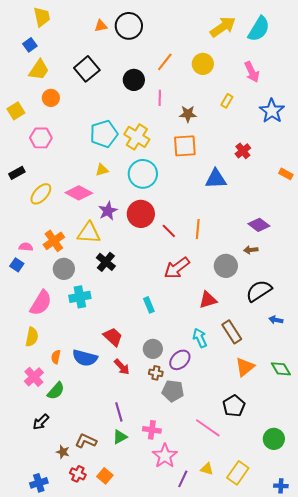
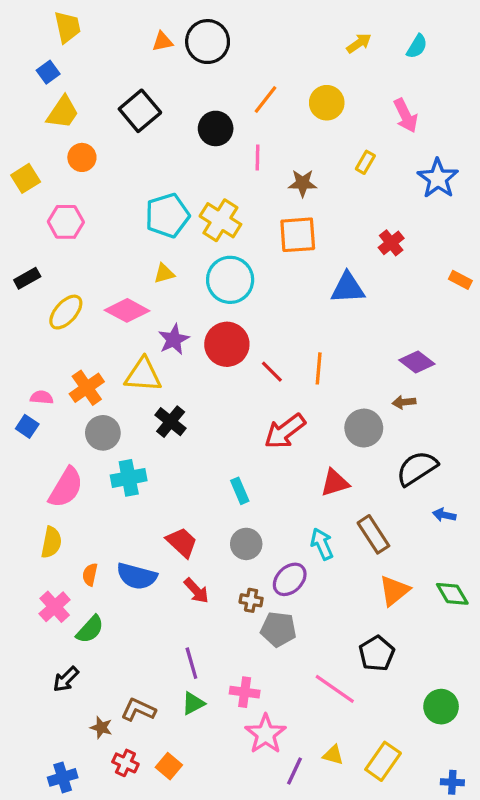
yellow arrow: (223, 27) -> (359, 43), size x0.6
cyan semicircle: (259, 29) -> (417, 46), size x0.6
gray circle: (153, 349) -> (246, 544), moved

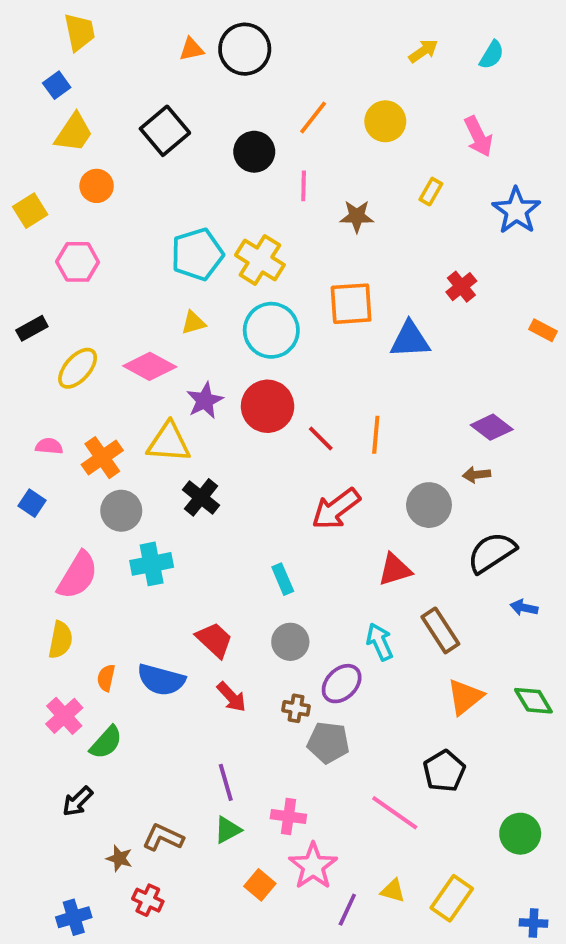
orange square: (298, 235) -> (351, 304), moved
pink semicircle: (42, 397) -> (49, 446), moved
orange square: (169, 766) -> (260, 885), moved

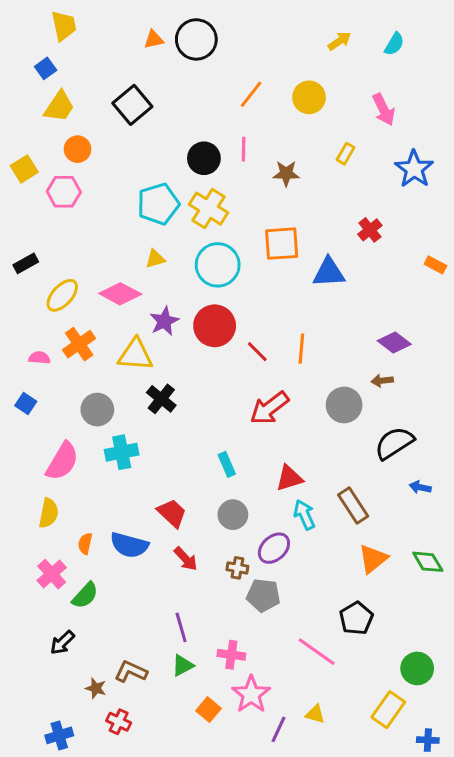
black circle: (254, 152) -> (204, 158), moved
pink hexagon: (78, 262) -> (64, 192), moved
orange cross: (102, 458) -> (79, 344), moved
red triangle: (395, 570) -> (289, 478), moved
yellow rectangle: (452, 898) -> (388, 710), moved

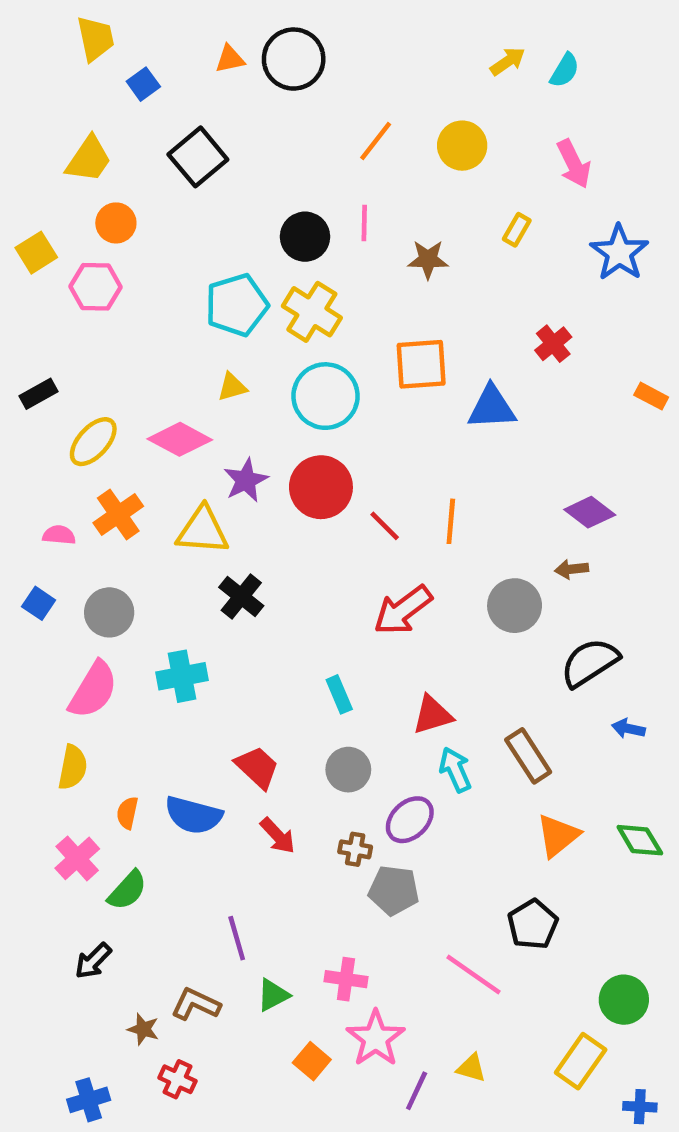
cyan semicircle: (394, 44) -> (565, 70), moved
blue square: (46, 68) -> (143, 84), moved
gray circle: (97, 410) -> (109, 612), moved
purple line: (181, 627) -> (237, 938), moved

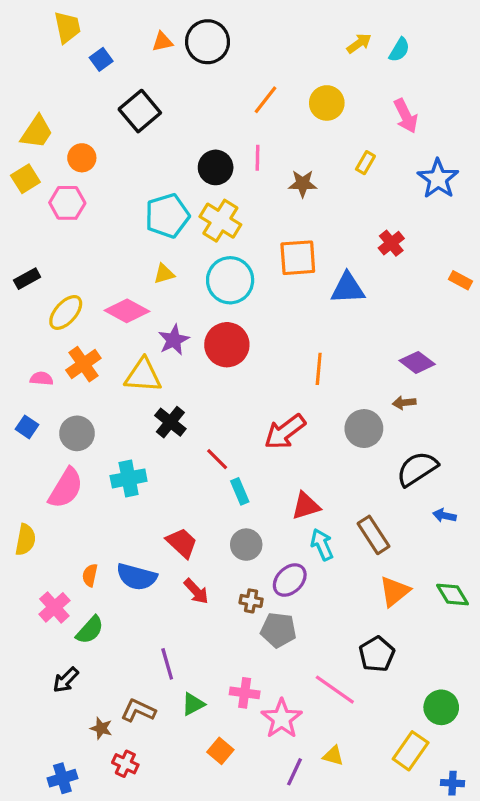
yellow trapezoid: (89, 159) -> (37, 132), moved
red line: (385, 526) -> (217, 459), moved
yellow semicircle: (73, 767) -> (25, 540), moved
pink star: (376, 1038) -> (282, 719), moved

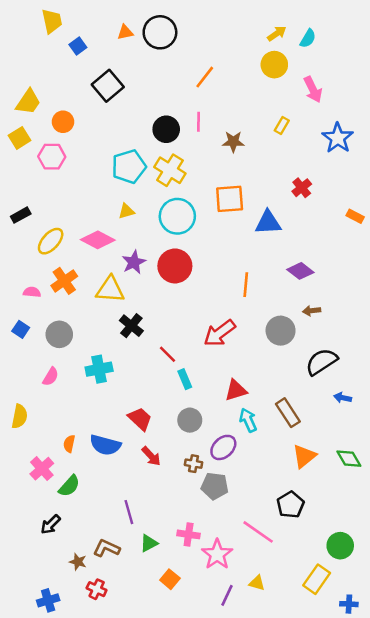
yellow circle: (327, 103) -> (274, 65), moved
purple diamond: (417, 362) -> (300, 271), moved
pink semicircle: (66, 488) -> (51, 377), size x0.6

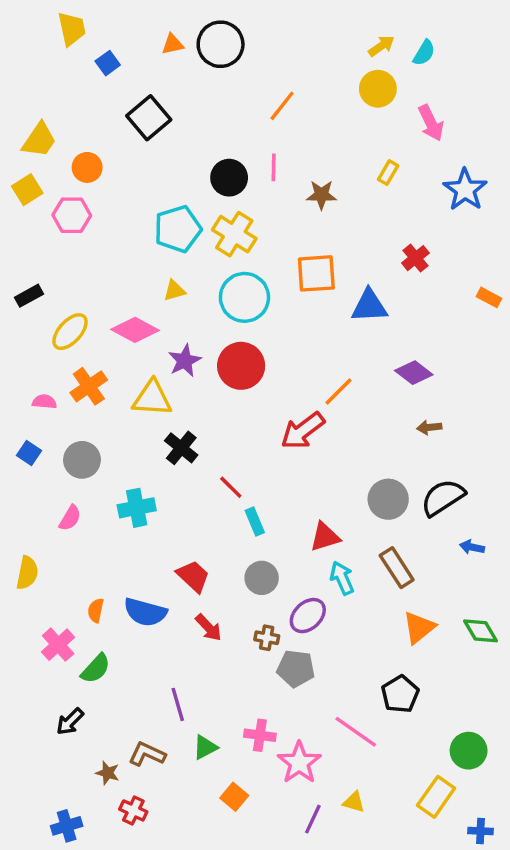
orange line: (246, 285) -> (339, 391), turned 40
gray circle: (281, 331) -> (388, 499), moved
red arrow: (220, 333) -> (303, 431), moved

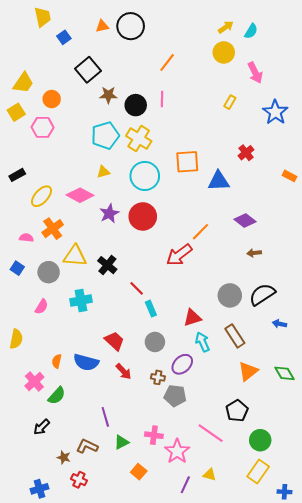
brown star: (321, 195) -> (108, 95), moved
yellow triangle: (152, 398) -> (75, 256), moved
green circle: (469, 751) -> (260, 440), moved

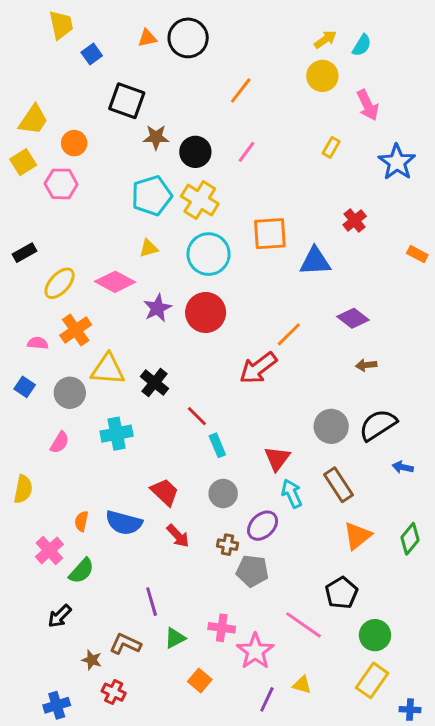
black square: (88, 70) -> (127, 101), turned -30
pink line: (162, 99) -> (246, 152), moved, turned 35
red triangle: (192, 318) -> (277, 458), turned -36
green diamond: (284, 373) -> (410, 539), turned 70

